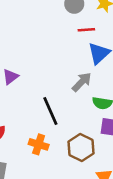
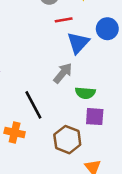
orange cross: (39, 144) -> (15, 133), moved

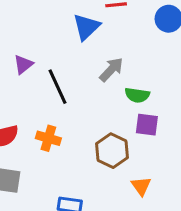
blue triangle: (78, 43) -> (86, 27), moved
black line: (33, 105) -> (57, 87), moved

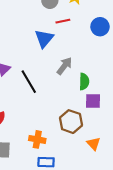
green semicircle: (137, 95) -> (84, 82), turned -91
orange cross: (48, 138) -> (37, 139), moved

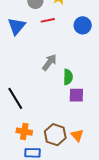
blue triangle: (44, 39) -> (17, 26), moved
black line: (29, 82) -> (15, 98), moved
brown hexagon: (71, 122) -> (55, 135), moved

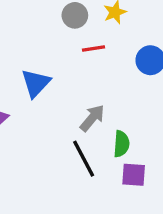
blue triangle: (17, 26) -> (36, 83), moved
black line: (15, 98) -> (84, 159), moved

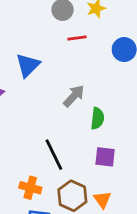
black line: (84, 159) -> (54, 155), moved
purple square: (134, 175) -> (105, 157), moved

